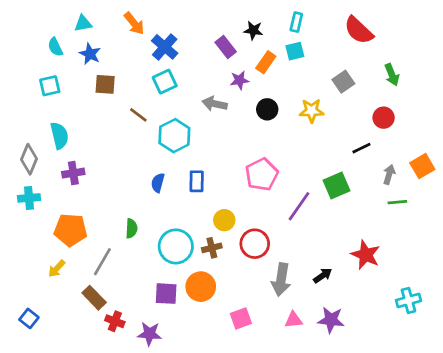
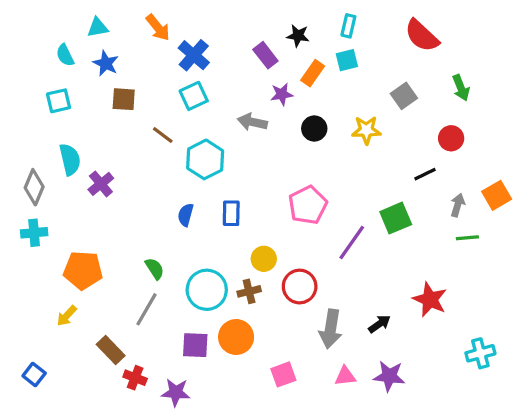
purple cross: (73, 173) -> (101, 184), moved, turned -30
green semicircle: (131, 228) -> (155, 269), turned -36
gray line: (102, 262) -> (146, 309), moved

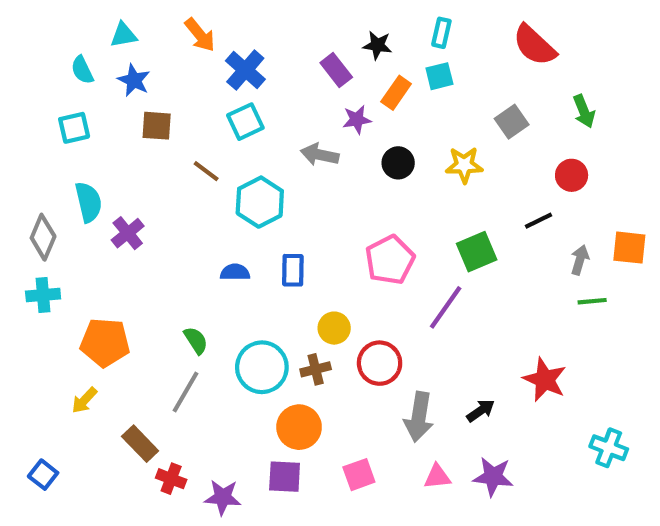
orange square: (497, 195) -> (629, 248), turned 36
blue semicircle: (186, 215) -> (235, 272), turned 75
green square: (396, 218) -> (477, 252), moved
purple square: (195, 345) -> (285, 477), moved
cyan cross: (480, 353) -> (609, 448), turned 36

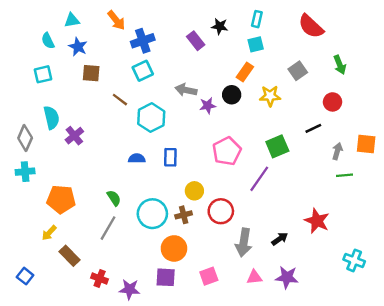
blue cross: (245, 70) -> (143, 41), turned 30
orange rectangle: (396, 93) -> (245, 72), moved
purple star: (357, 120) -> (208, 106), moved
brown rectangle: (140, 444) -> (70, 256), moved

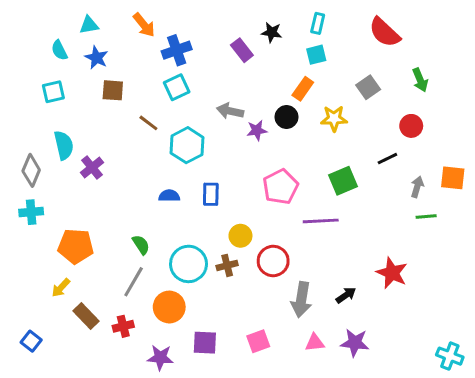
purple line: (259, 179) -> (321, 221), turned 52
orange circle: (174, 248) -> (169, 307), moved
cyan cross: (354, 260) -> (450, 356), moved
red cross: (100, 278) -> (123, 326), moved, turned -35

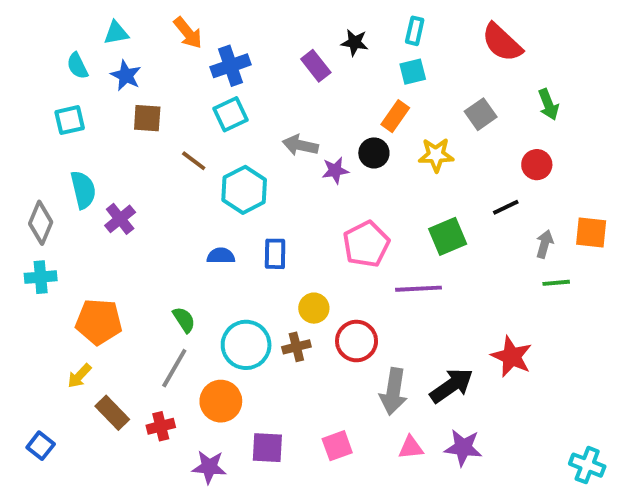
black arrow: (346, 295) -> (452, 386), size x1.6

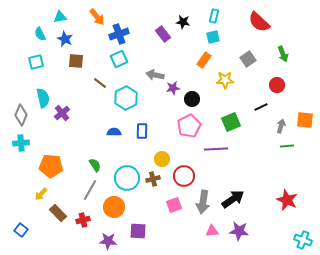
black circle: (374, 153) -> (192, 99), moved
red star: (512, 357) -> (287, 200), moved
pink square: (337, 446) -> (174, 205), moved

